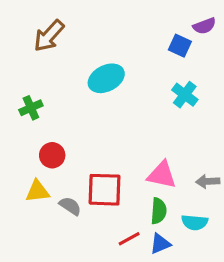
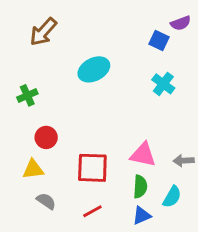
gray semicircle: (70, 206) -> (46, 201), moved
cyan semicircle: (195, 222) -> (172, 197), turned -65
red line: (129, 239) -> (92, 211), moved

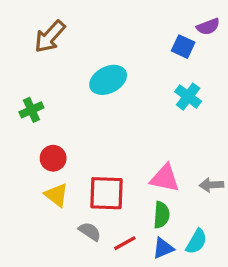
yellow triangle: (33, 169) -> (56, 195), moved, turned 45
cyan semicircle: (172, 197) -> (196, 242), moved
gray semicircle: (46, 201) -> (90, 232), moved
red line: (92, 211) -> (125, 243), moved

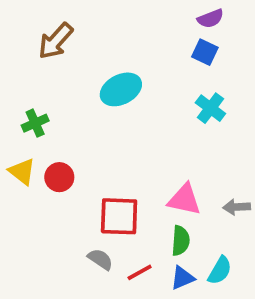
purple semicircle: (208, 27) -> (210, 19), moved
yellow triangle: (56, 195) -> (22, 172), moved

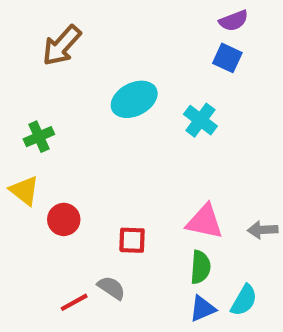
cyan cross: (210, 108) -> (200, 120), moved
red circle: (59, 177) -> (64, 219), moved
red square: (119, 216) -> (132, 240), size x0.6
red line: (140, 272) -> (74, 302), moved

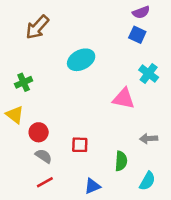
cyan cross: (200, 120) -> (149, 74), moved
pink triangle: (205, 222) -> (124, 99), moved
gray arrow: (263, 230) -> (149, 139), moved
gray semicircle: (111, 288) -> (44, 156), moved
blue triangle: (203, 309) -> (92, 186), moved

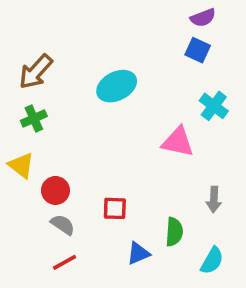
brown arrow: (37, 27) -> (36, 72), moved
gray arrow: (149, 139) -> (214, 199), turned -84
blue triangle: (92, 186) -> (138, 253), moved

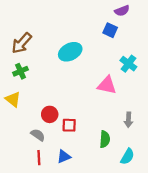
blue square: (198, 50) -> (110, 30), moved
red circle: (55, 190) -> (50, 114), moved
blue triangle: (138, 253) -> (64, 156), moved
red line: (64, 262) -> (39, 158), turned -64

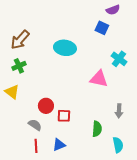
cyan ellipse: (70, 52) -> (65, 48), turned 35
cyan semicircle: (127, 156) -> (118, 145), turned -42

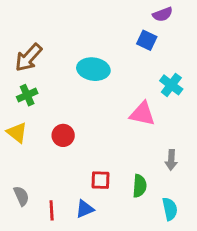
red circle: (46, 106) -> (63, 135), moved
red square: (64, 116) -> (101, 180), moved
gray semicircle: (35, 125) -> (21, 196), moved, turned 32

